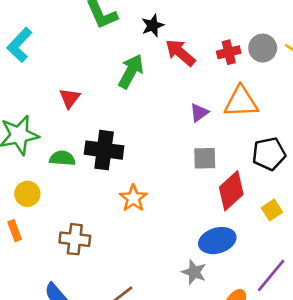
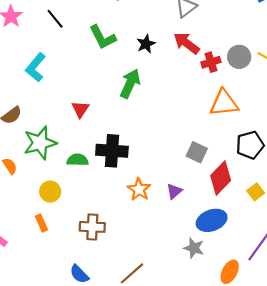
red arrow: (180, 53) -> (186, 43), moved
purple triangle: (199, 113) -> (174, 191), moved
gray square: (205, 158) -> (197, 152), turned 30

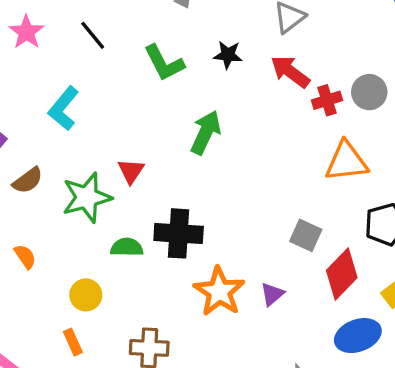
black star: (146, 44) -> (228, 55), moved, turned 30
green star: (40, 143) -> (87, 197), moved
orange star: (139, 189) -> (219, 291), size x1.4
blue ellipse: (212, 220) -> (358, 336), moved

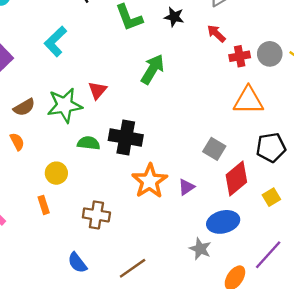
red arrow: (290, 72) -> (216, 33), size x0.7
brown semicircle: (28, 180) -> (24, 107), moved
blue ellipse: (358, 336) -> (223, 222), moved

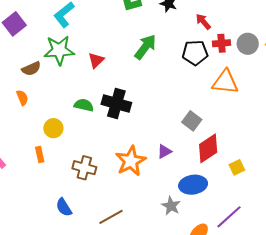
green star: (65, 105) -> (59, 50), moved
black pentagon: (271, 147) -> (195, 53), moved
orange star: (150, 181) -> (131, 161), moved

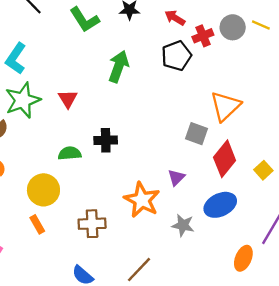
orange triangle: (225, 82) -> (225, 106), moved, turned -32
black cross: (116, 103) -> (106, 140), size x0.7
yellow circle: (53, 128) -> (43, 190), size x1.4
gray star: (171, 206) -> (183, 225), moved

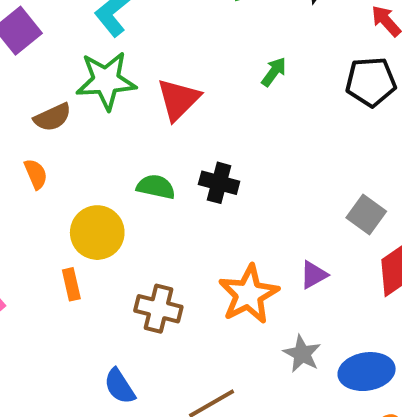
green arrow: (119, 67) -> (274, 72), size x0.6
red triangle: (68, 99) -> (178, 99), size x1.4
blue ellipse: (220, 205) -> (367, 372), moved

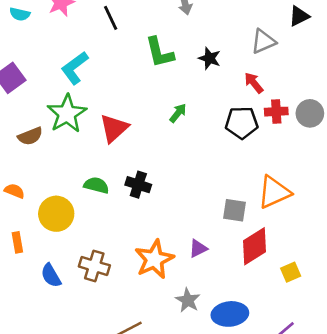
green star: (106, 81) -> (67, 114), turned -30
orange semicircle: (36, 174) -> (14, 191), moved, turned -48
gray square: (366, 215) -> (235, 210), turned -30
orange rectangle: (71, 284) -> (17, 242), moved
blue semicircle: (120, 386) -> (51, 276), moved

